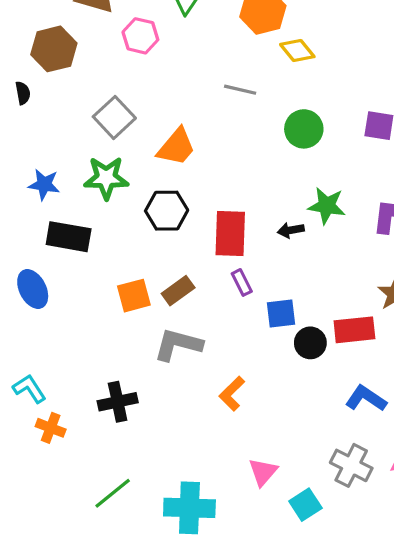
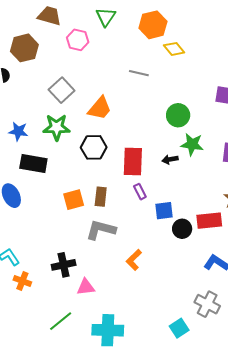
green circle: (304, 129) -> (178, 115), moved
brown rectangle: (178, 291) -> (101, 197), turned -48
pink triangle: (263, 472) -> (86, 287), moved, turned 42

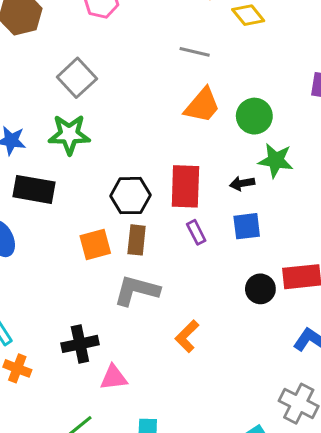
orange trapezoid: (100, 108) -> (202, 105), moved
black hexagon: (94, 147) -> (130, 196), moved
blue square: (164, 211) -> (247, 226), moved

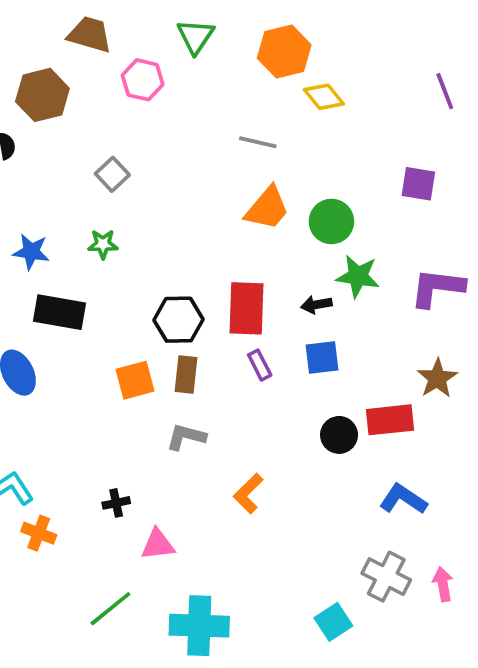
gray square: (77, 78) -> (112, 174), size x0.7
green star: (69, 134) -> (103, 244), size x0.6
gray L-shape: (137, 290) -> (186, 437), size x0.7
black cross: (80, 344) -> (116, 503), size x0.6

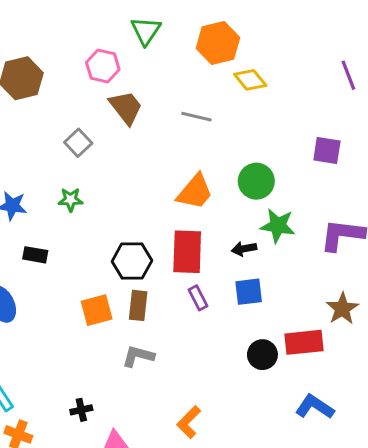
brown trapezoid: (90, 35) -> (126, 107), moved, turned 36
orange trapezoid: (267, 208) -> (195, 192), moved
black rectangle: (59, 312) -> (35, 255), size x0.6
orange L-shape: (248, 493) -> (189, 422), moved

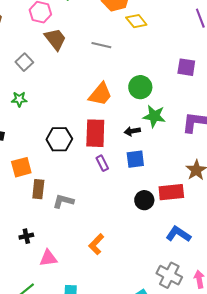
brown rectangle: (138, 305) -> (38, 189), moved
orange square: (97, 310) -> (21, 167), moved

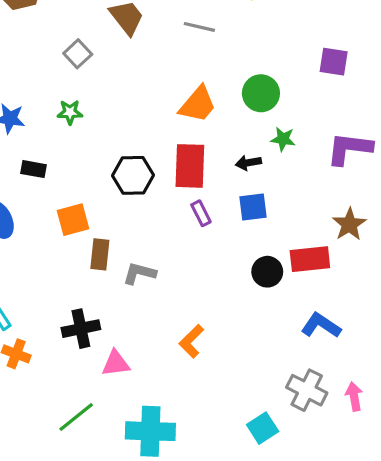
green star: (154, 116) -> (283, 139), size x0.7
black cross: (26, 236) -> (81, 329), size x1.6

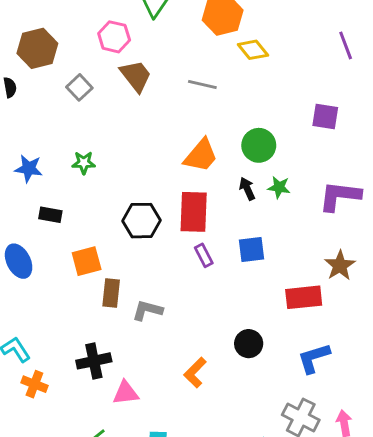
gray square: (78, 54) -> (79, 87), moved
black arrow: (248, 163) -> (247, 189), moved, turned 75
black circle: (267, 272) -> (249, 344), moved
blue L-shape: (321, 325) -> (314, 358), turned -51

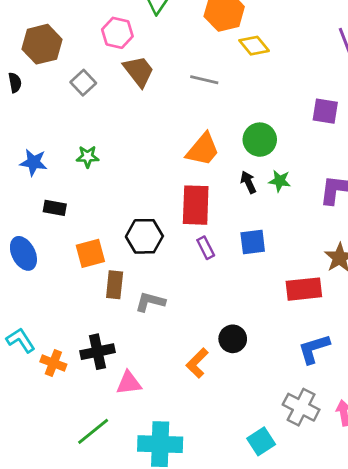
black hexagon: (142, 221) -> (144, 236), moved
black circle: (249, 344) -> (233, 339), moved
orange cross: (34, 384) -> (53, 363), moved

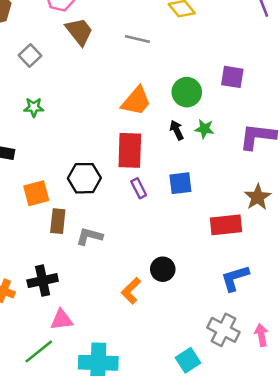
gray square: (83, 83) -> (30, 55), moved
purple square: (325, 111) -> (232, 77), moved
pink triangle: (129, 383) -> (62, 320), moved

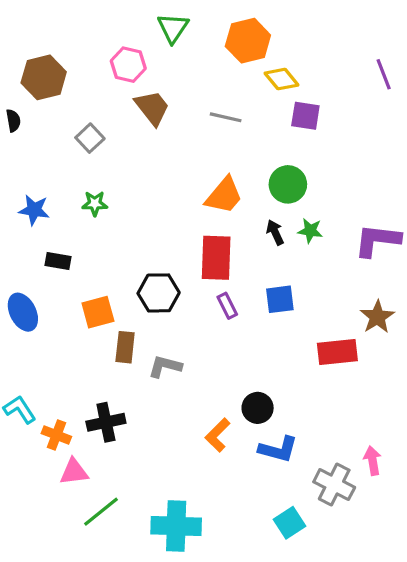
purple square: (232, 77) -> (305, 116), moved
blue L-shape: (235, 278) -> (278, 449), moved, turned -148
pink triangle: (62, 320) -> (74, 472), moved
pink arrow: (261, 335) -> (372, 461), moved

